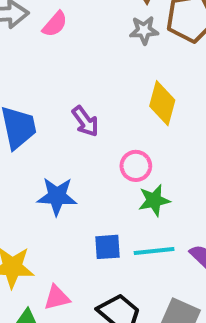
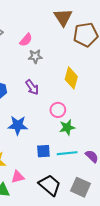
pink semicircle: (55, 24) -> (26, 40), moved
gray star: (144, 30) -> (35, 56), moved

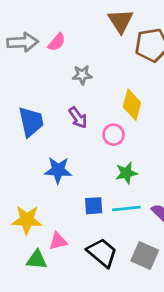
pink semicircle: (26, 40) -> (57, 42), moved
pink circle: (58, 110) -> (113, 135), moved

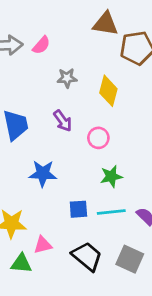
brown triangle: (121, 21) -> (106, 24), turned -48
yellow diamond: (132, 105) -> (108, 91), moved

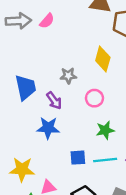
gray star: (67, 78) -> (68, 76), moved
purple arrow: (63, 121) -> (54, 101), moved

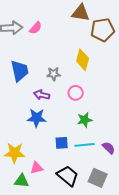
blue trapezoid: (26, 87) -> (20, 71), moved
purple arrow: (54, 101) -> (42, 95), turned 140

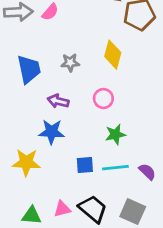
gray star: (54, 74) -> (70, 63), moved
yellow star: (15, 153) -> (26, 162), moved
pink triangle: (37, 168) -> (62, 209), moved

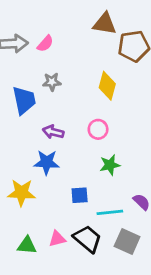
gray star: (70, 63) -> (52, 82), moved
cyan line: (115, 168) -> (110, 212), moved

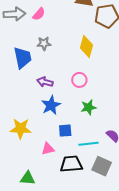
blue star: (47, 162) -> (51, 105), moved, turned -30
pink triangle: (57, 239) -> (48, 149), moved
black trapezoid: (87, 239) -> (71, 164), turned -45
green triangle: (27, 245) -> (28, 178), moved

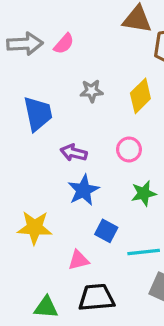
gray star: (44, 43) -> (92, 91), moved
yellow diamond: (86, 46) -> (140, 96), turned 30
blue square: (65, 131) -> (106, 231), turned 32
black trapezoid: (71, 164) -> (96, 298), moved

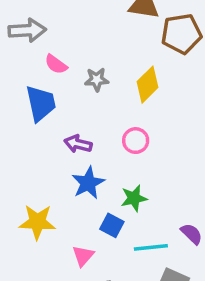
pink semicircle: (64, 44) -> (56, 64), moved, turned 85
green star: (144, 193) -> (134, 198), moved
pink triangle: (79, 260) -> (83, 256), turned -35

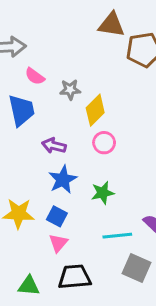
yellow diamond: (147, 85) -> (95, 110), moved
blue square: (112, 225) -> (57, 216), moved

